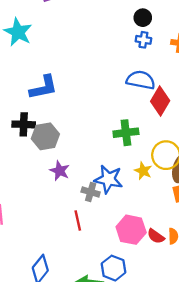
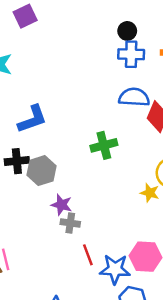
blue cross: (143, 40) -> (131, 54), size x1.5
green cross: (126, 133) -> (104, 145), moved
blue star: (108, 179) -> (115, 269), moved
gray cross: (91, 192) -> (70, 223), moved

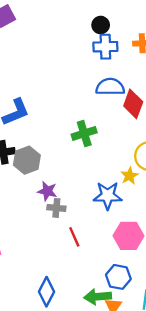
yellow star: (150, 193) -> (129, 176), turned 30
blue star: (115, 269) -> (108, 196), moved

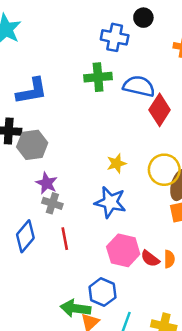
blue cross: (105, 47) -> (115, 37), moved
green cross: (84, 133) -> (98, 77), moved
yellow star: (129, 176) -> (116, 163), moved
blue diamond: (46, 292) -> (25, 236), moved

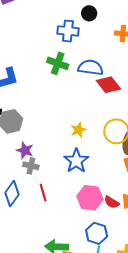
green cross: (98, 77) -> (58, 63), turned 30
red diamond: (160, 110) -> (108, 85), turned -65
blue star: (110, 202) -> (76, 161), turned 30
blue hexagon: (102, 292) -> (97, 233), moved

